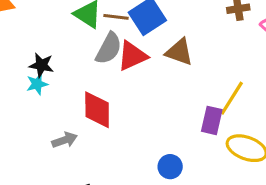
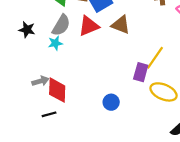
gray semicircle: (109, 48) -> (61, 25), moved
cyan star: (37, 84) -> (55, 43), moved
red diamond: (97, 110) -> (57, 90), moved

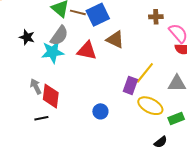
red triangle: (89, 26) -> (87, 51), moved, turned 30
cyan star: (55, 43) -> (53, 52), size x1.6
gray arrow: (40, 81) -> (36, 86), turned -105

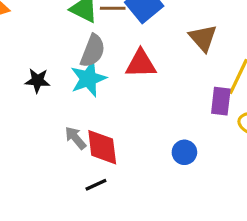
black star: (27, 37) -> (37, 81), moved
brown triangle: (115, 40) -> (203, 38), moved, turned 36

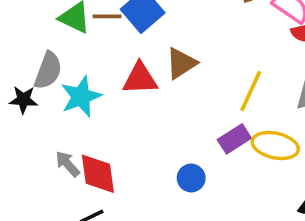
brown triangle: (203, 38) -> (181, 63), moved, turned 40
gray semicircle: (93, 51) -> (48, 71), moved
purple rectangle: (221, 101) -> (234, 139), moved, turned 52

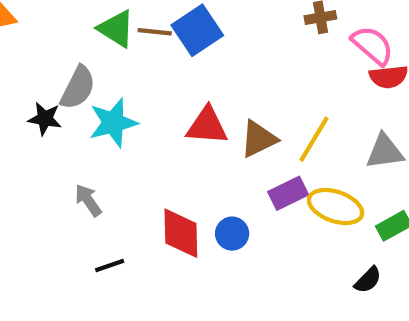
brown triangle: (181, 63) -> (259, 139), moved
red triangle: (140, 79) -> (207, 126), moved
red diamond: (98, 174) -> (181, 233), moved

